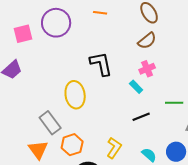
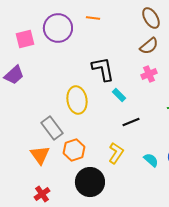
orange line: (100, 13) -> (93, 18), moved
cyan rectangle: (136, 87) -> (119, 95), moved
black line: (141, 117) -> (131, 122), moved

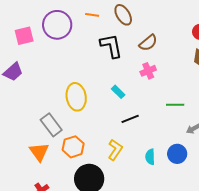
brown ellipse: (151, 18) -> (123, 15), moved
black L-shape: (103, 69) -> (111, 46), moved
cyan semicircle: (151, 160) -> (150, 157), turned -133

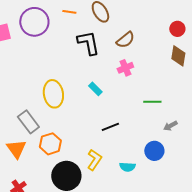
black line: (130, 119) -> (110, 127), moved
yellow L-shape: (115, 150) -> (94, 160), moved
cyan semicircle: (150, 157) -> (127, 167), moved, turned -84

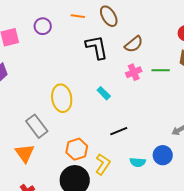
purple circle: (34, 22) -> (43, 26), size x0.6
green line: (152, 102) -> (161, 70), moved
orange hexagon: (50, 144) -> (77, 149), moved
cyan semicircle: (127, 167) -> (138, 162), moved

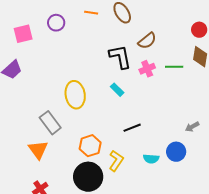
black L-shape: (97, 47) -> (120, 57), moved

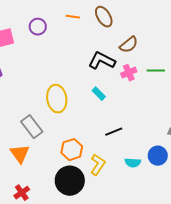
black L-shape: (120, 57) -> (102, 61), turned -52

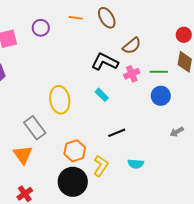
blue circle: (158, 156) -> (161, 96), moved

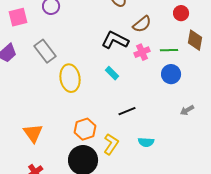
red circle: (184, 35) -> (181, 13), moved
gray rectangle: (35, 128) -> (45, 51), moved

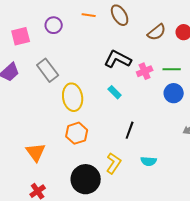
brown semicircle: (142, 24) -> (157, 32), moved
black line: (127, 111) -> (130, 130), turned -48
orange hexagon: (85, 129) -> (77, 133), moved

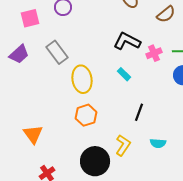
orange triangle: (36, 152) -> (33, 134), moved

